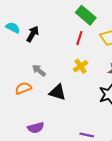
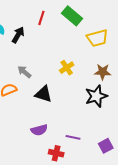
red line: (79, 38) -> (41, 18), moved
purple semicircle: (36, 128) -> (39, 130), moved

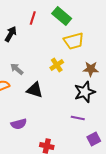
yellow trapezoid: (97, 38) -> (74, 41), moved
purple semicircle: (39, 130) -> (19, 124), moved
purple line: (73, 137) -> (78, 118), moved

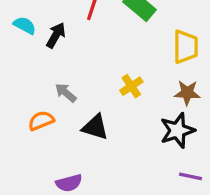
yellow trapezoid: (74, 41) -> (186, 47), moved, turned -75
purple line: (78, 118) -> (190, 176), moved

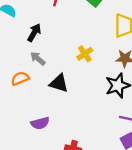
black arrow: (56, 35) -> (34, 33), moved

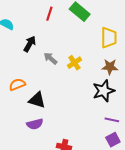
gray arrow: (38, 58) -> (51, 58), moved
black triangle: (59, 83) -> (37, 100), moved

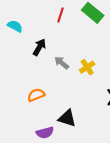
orange semicircle: (17, 85) -> (36, 95), moved
black triangle: (37, 100) -> (67, 118), moved

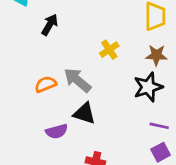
gray arrow: (62, 63) -> (77, 80), moved, size x1.5

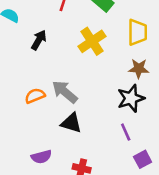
yellow cross: (109, 50) -> (92, 41), moved, size x1.5
purple line: (159, 126) -> (126, 132), moved, turned 54
purple semicircle: (57, 131) -> (41, 157), moved

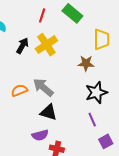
yellow cross: (92, 41) -> (46, 45), moved
brown star: (139, 69) -> (86, 63), moved
purple semicircle: (41, 157) -> (40, 135), moved

